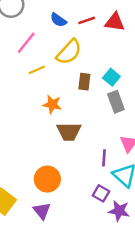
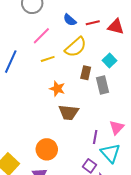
cyan square: (111, 77) -> (110, 60), moved
gray rectangle: (116, 102) -> (102, 85), moved

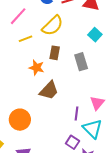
cyan square: (110, 60) -> (95, 35), moved
brown rectangle: (86, 73) -> (55, 53), moved
brown trapezoid: (69, 112) -> (49, 91), turned -50
orange circle: (47, 149) -> (20, 120), moved

